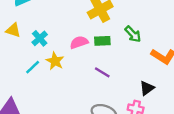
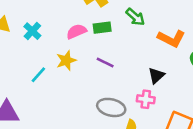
yellow star: (55, 61) -> (66, 60), moved, turned 30
cyan line: (33, 67) -> (38, 75), moved

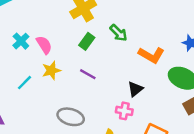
green rectangle: (102, 28) -> (87, 41), turned -49
pink semicircle: (76, 31) -> (44, 45), moved, turned 78
gray ellipse: (111, 107) -> (71, 117), moved

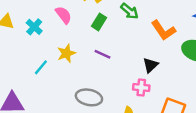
pink semicircle: (44, 45) -> (63, 15), moved
orange L-shape: (151, 55) -> (163, 30), turned 30

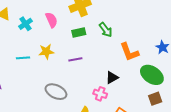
green rectangle: (99, 22) -> (79, 33), turned 32
purple line: (103, 54) -> (75, 59), turned -48
cyan line: (41, 67) -> (23, 58), turned 32

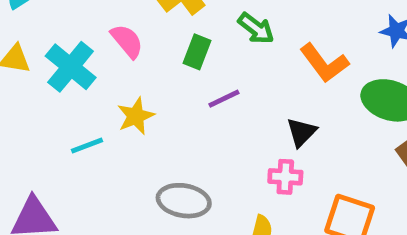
cyan cross: (26, 24) -> (71, 67), size x1.5
green rectangle: (79, 33) -> (197, 52), turned -40
purple line: (75, 59) -> (224, 99), moved

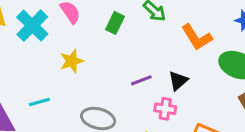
purple line: (224, 99) -> (141, 80), moved
cyan line: (87, 146) -> (39, 102), moved

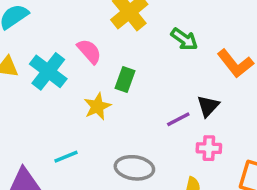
green rectangle: (115, 23) -> (125, 80), moved
black triangle: (178, 81) -> (208, 106), moved

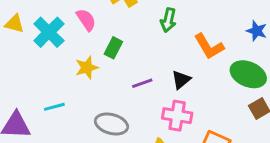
green arrow: (184, 39) -> (168, 20), turned 60
purple line: (178, 119) -> (142, 83), moved
pink cross: (209, 148) -> (177, 116), size x1.4

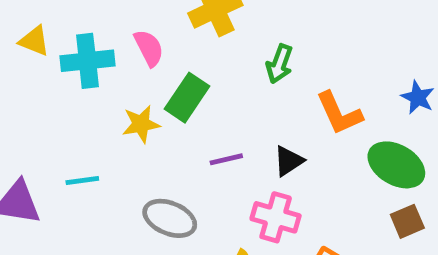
cyan cross: (49, 32) -> (87, 61), turned 32
green rectangle: (113, 48) -> (187, 98), size x1.4

